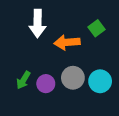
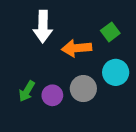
cyan circle: (100, 81) -> (116, 72), moved

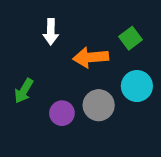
white arrow: (43, 27) -> (51, 32), size x0.7
green arrow: (27, 91) -> (24, 91), moved

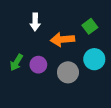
purple circle: (62, 113) -> (38, 65), moved

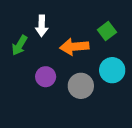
green arrow: (16, 62) -> (20, 45), moved

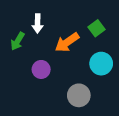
orange arrow: (74, 47) -> (67, 42), turned -30
gray circle: (81, 86) -> (79, 95), moved

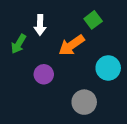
green square: (96, 28) -> (93, 20), moved

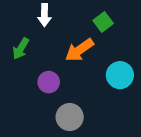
white arrow: (40, 25) -> (44, 15), moved
gray circle: (84, 102) -> (70, 117), moved

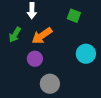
green square: (103, 22) -> (74, 16), turned -32
orange arrow: (79, 50) -> (42, 36), moved

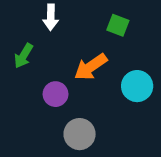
orange arrow: (42, 36) -> (91, 67), moved

